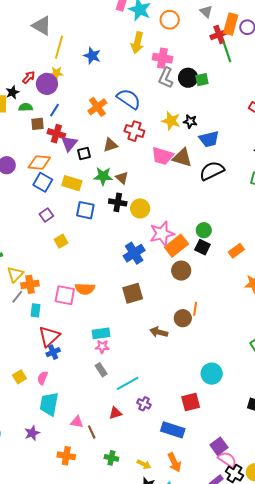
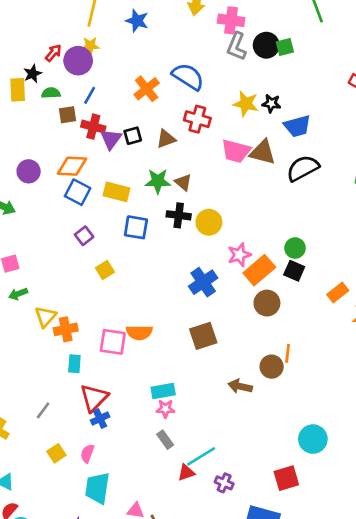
black square: (84, 153) -> (133, 136), moved
pink star: (162, 234) -> (239, 255), size x0.7
orange rectangle: (236, 251) -> (338, 292), moved
gray line: (17, 297) -> (43, 410), moved
red triangle: (115, 413) -> (186, 472), moved

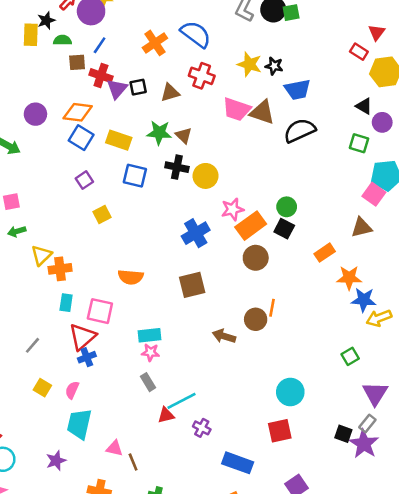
pink square: (113, 342) -> (100, 311), moved
yellow square: (56, 453) -> (42, 388), turned -30
red square: (286, 478) -> (280, 431), moved

